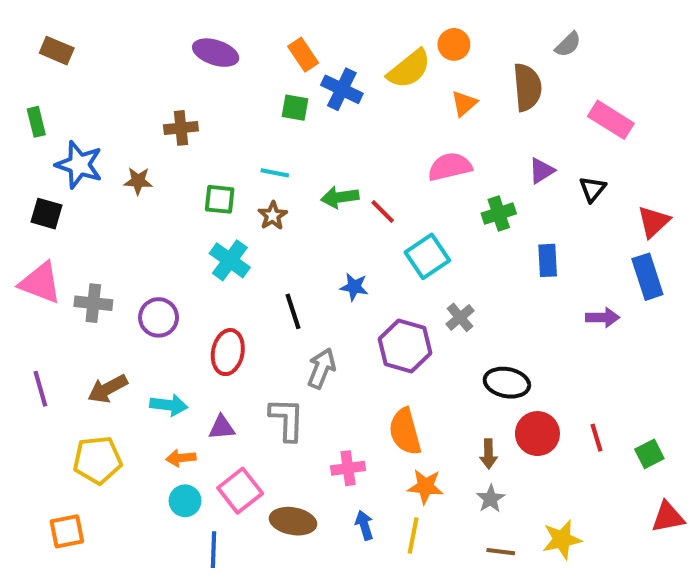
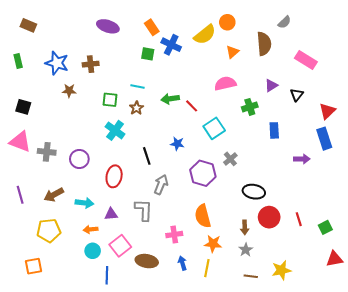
blue star: (79, 165) -> (57, 63), moved

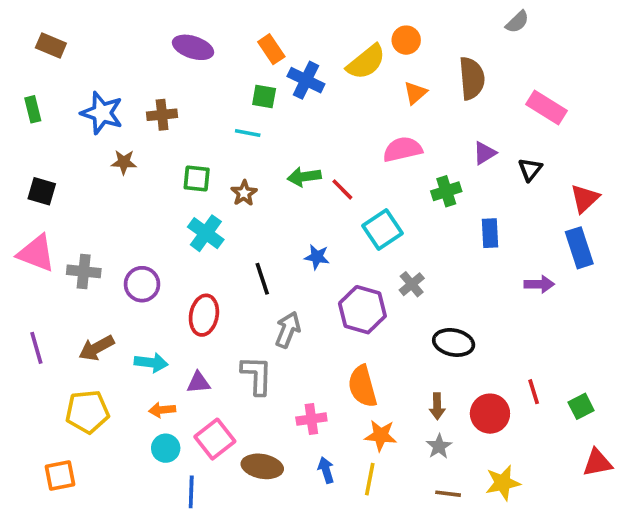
gray semicircle: (284, 22) -> (517, 22), moved
cyan line: (138, 87) -> (248, 133), moved
red circle: (269, 217) -> (490, 414), moved

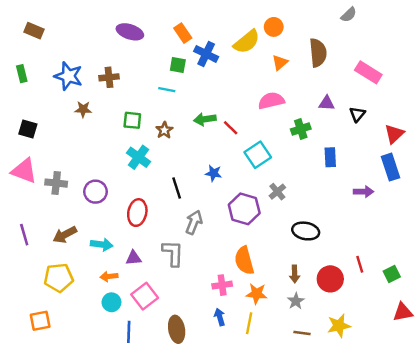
purple triangle: (485, 153) -> (327, 103), turned 35
pink cross: (311, 419) -> (222, 285), moved
brown ellipse: (262, 466) -> (177, 329), moved, turned 70

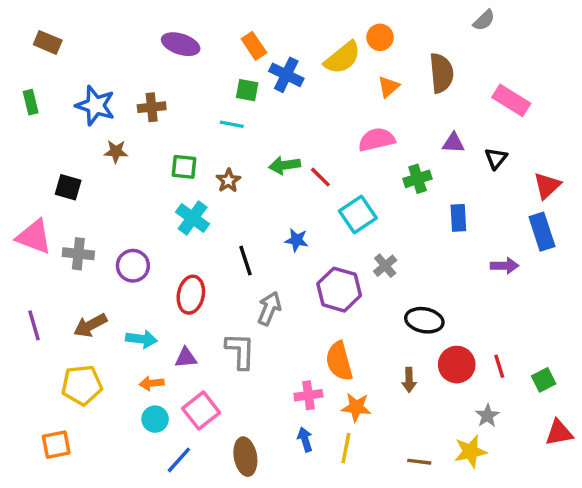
black square: (28, 129) -> (68, 187), moved
red circle: (330, 279) -> (457, 365), moved
gray star: (296, 301) -> (487, 416), moved
blue line: (129, 332) -> (179, 460), turned 40

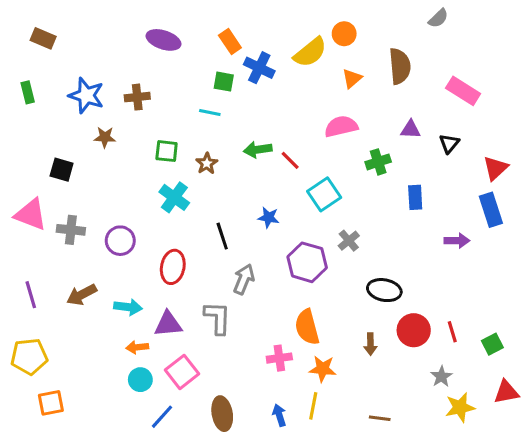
purple triangle: (186, 358) -> (168, 324), size x1.4
yellow pentagon: (82, 385) -> (29, 356), moved
blue arrow: (305, 440) -> (279, 415), moved
yellow star: (470, 451) -> (460, 407), moved

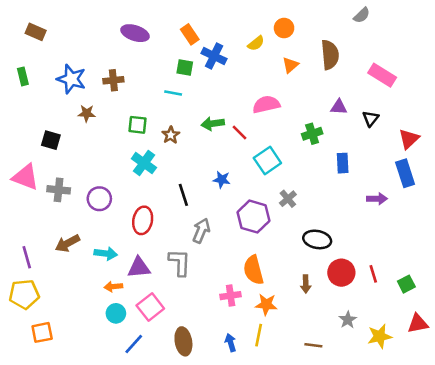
yellow semicircle: (310, 52) -> (256, 43), size x0.6
pink semicircle: (341, 126) -> (266, 104), moved
purple line: (31, 295) -> (27, 257), moved
gray star: (441, 377) -> (348, 320), moved

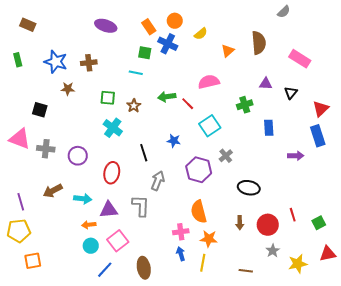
orange circle: (284, 28) -> (175, 21), moved
red circle: (341, 273) -> (268, 225), moved
blue arrow: (231, 343) -> (181, 254), moved

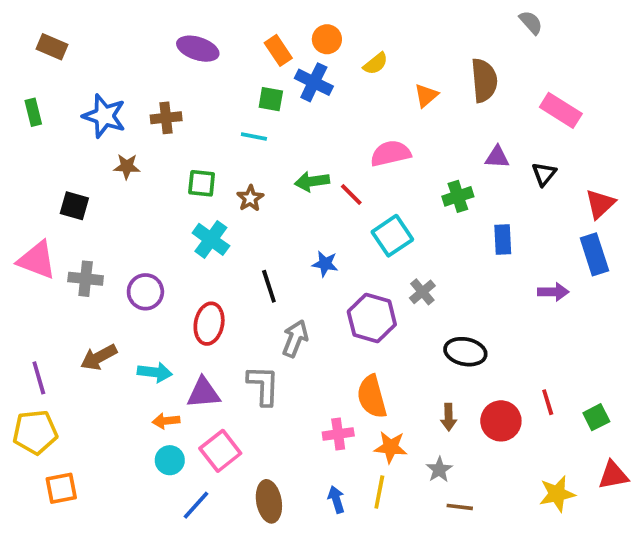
gray semicircle: (284, 12) -> (531, 22), turned -88
gray star: (273, 251) -> (439, 470), moved
blue arrow: (181, 254) -> (336, 499), moved

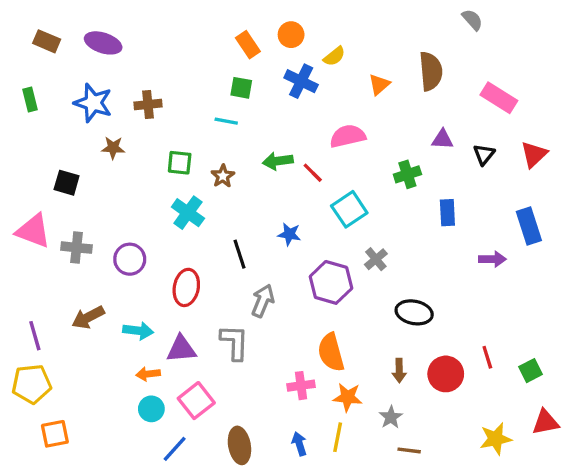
purple ellipse: (198, 49) -> (103, 43), moved
blue cross: (314, 82) -> (301, 81), moved
red triangle: (600, 204) -> (534, 154), moved

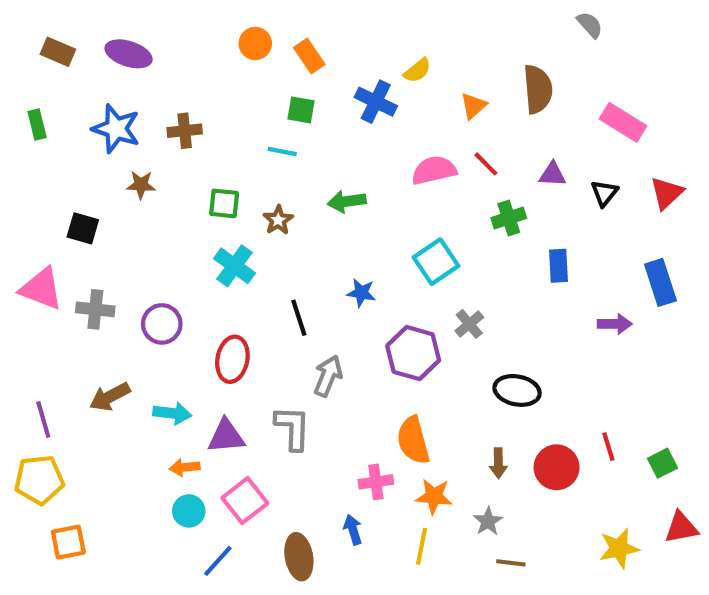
orange circle: (291, 35) -> (255, 43), moved
red line: (313, 173) -> (486, 164), moved
blue arrow: (299, 444) -> (353, 530), moved

